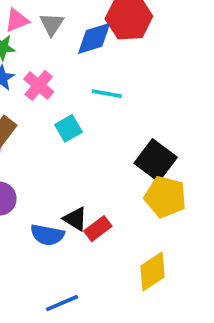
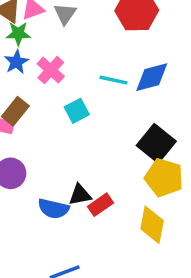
blue diamond: (94, 38) -> (152, 77), moved
black triangle: (75, 219) -> (80, 195), turned -45
yellow diamond: (152, 271) -> (152, 225), moved, turned -48

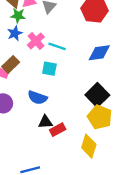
cyan line: (113, 80) -> (57, 46), moved
cyan square: (77, 111) -> (49, 69), turned 32
blue semicircle: (53, 209) -> (37, 98), moved

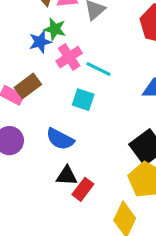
green star: (18, 16) -> (55, 29), moved
red rectangle: (58, 130) -> (83, 189), turned -32

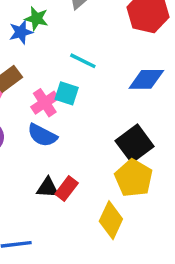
pink cross: (69, 57) -> (45, 103), moved
black triangle: (67, 176) -> (48, 188), moved

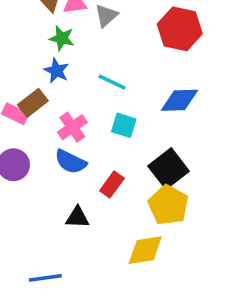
blue star: (21, 32) -> (56, 71), moved, turned -30
cyan square: (67, 93) -> (124, 125), moved
red rectangle: (67, 188) -> (112, 184), moved
yellow diamond: (111, 220) -> (145, 250), turned 57

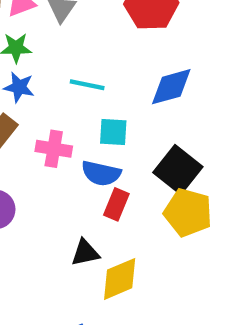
pink cross: (72, 127) -> (54, 149), turned -32
blue semicircle: (71, 162) -> (101, 173), moved
yellow diamond: (145, 250) -> (120, 279), moved

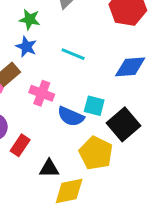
cyan square: (113, 132) -> (94, 106), moved
red rectangle: (116, 204) -> (20, 145), moved
yellow pentagon: (188, 212) -> (96, 153), moved

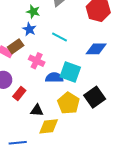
cyan square: (94, 106) -> (70, 72), size x1.5
blue semicircle: (71, 116) -> (54, 78), turned 150
black square: (124, 124) -> (95, 97), moved

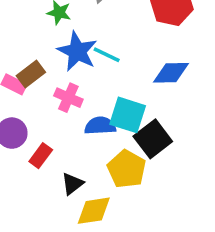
blue star: (29, 29) -> (77, 51), moved, size x1.6
black square: (95, 97) -> (153, 139), moved
black triangle: (37, 110) -> (72, 184), turned -40

